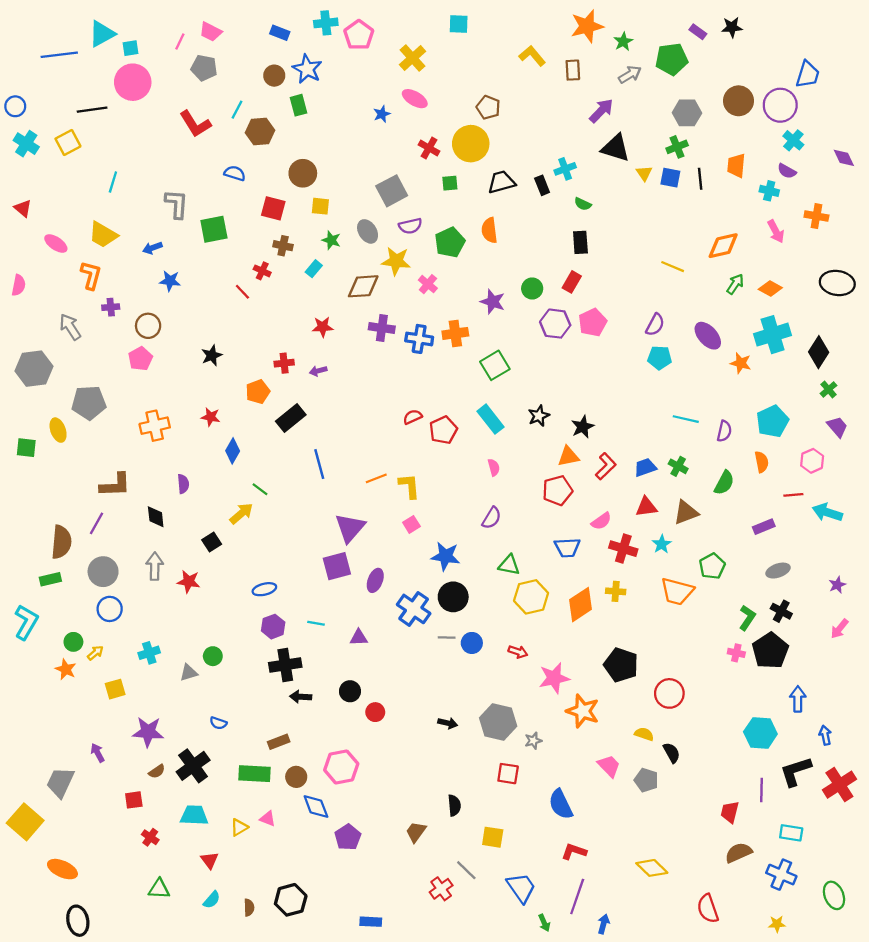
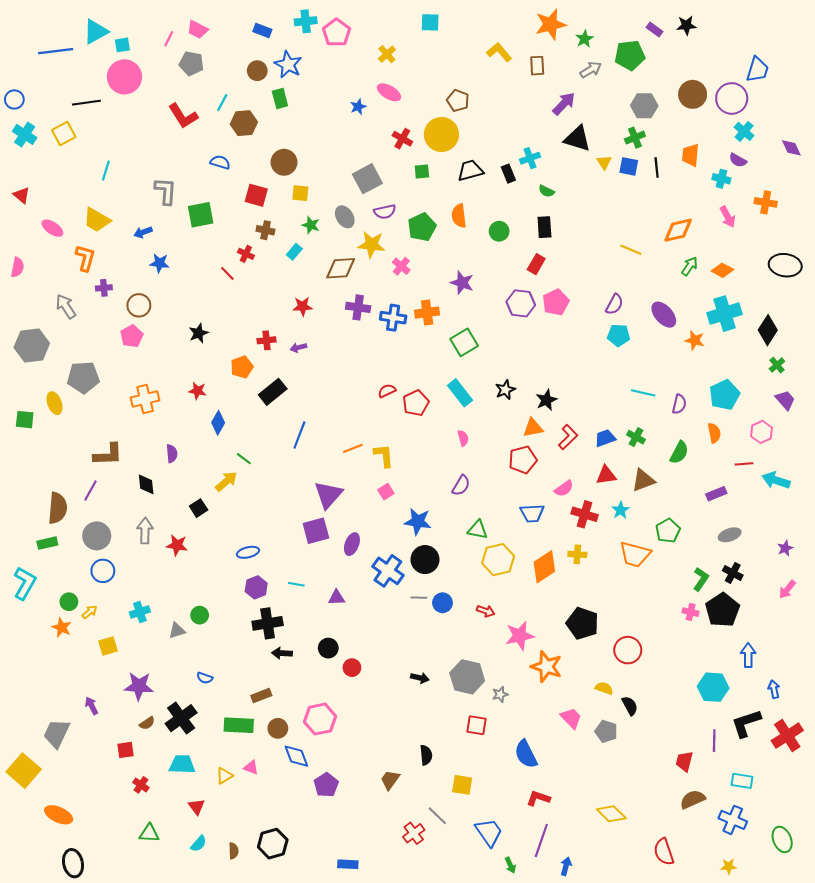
yellow cross: (413, 58) -> (387, 54), size x0.7
green circle: (532, 288) -> (499, 231), moved
blue line: (319, 464) -> (299, 435), turned 36

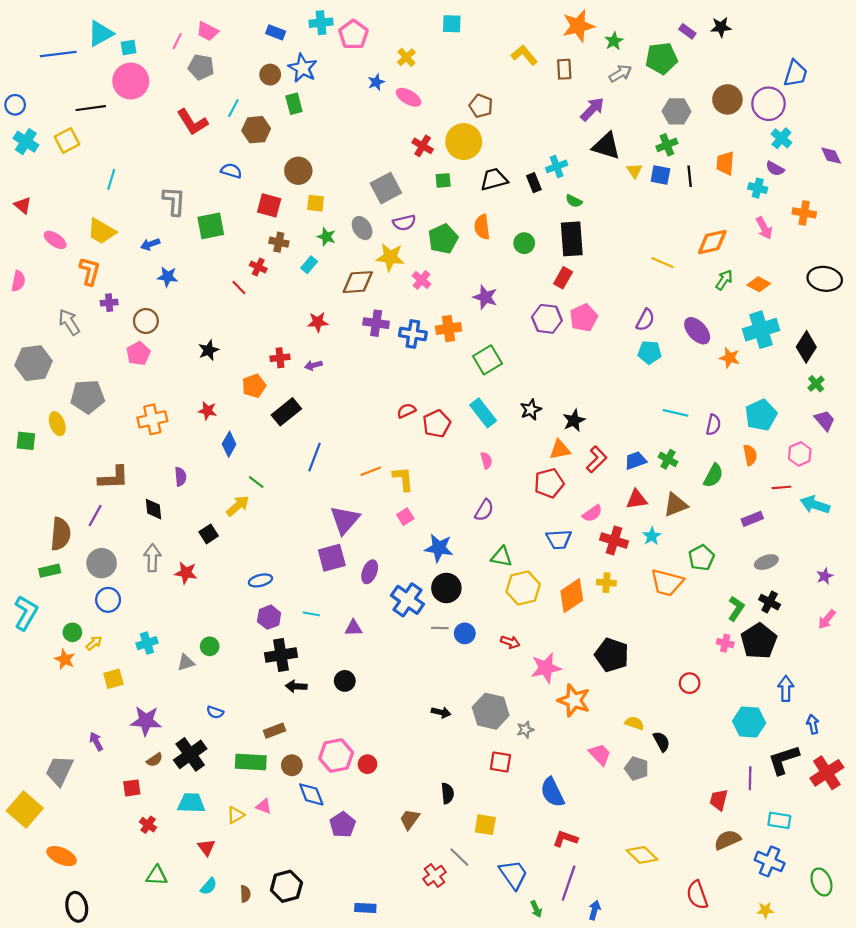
blue star: (358, 107) -> (376, 82), moved
black rectangle: (544, 227) -> (572, 239), size x1.5
red circle: (628, 650) -> (690, 683), moved, size x0.7
red circle: (352, 668) -> (367, 764), moved

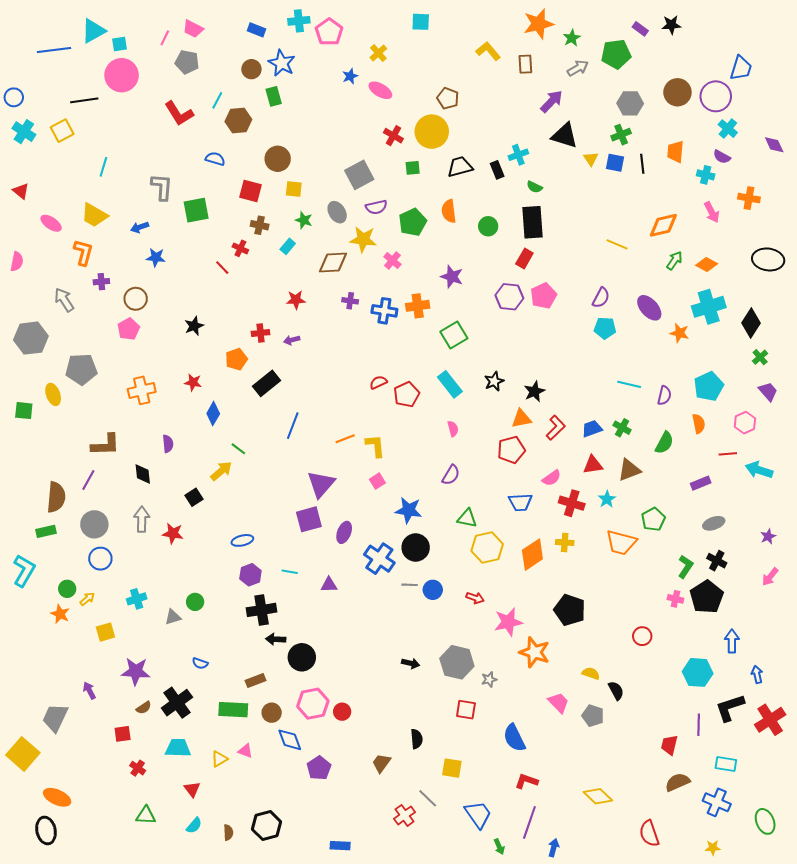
purple cross: (376, 323) -> (350, 301), size x0.7
black circle: (345, 681) -> (302, 657), moved, size x1.4
black ellipse: (77, 907) -> (46, 831), moved

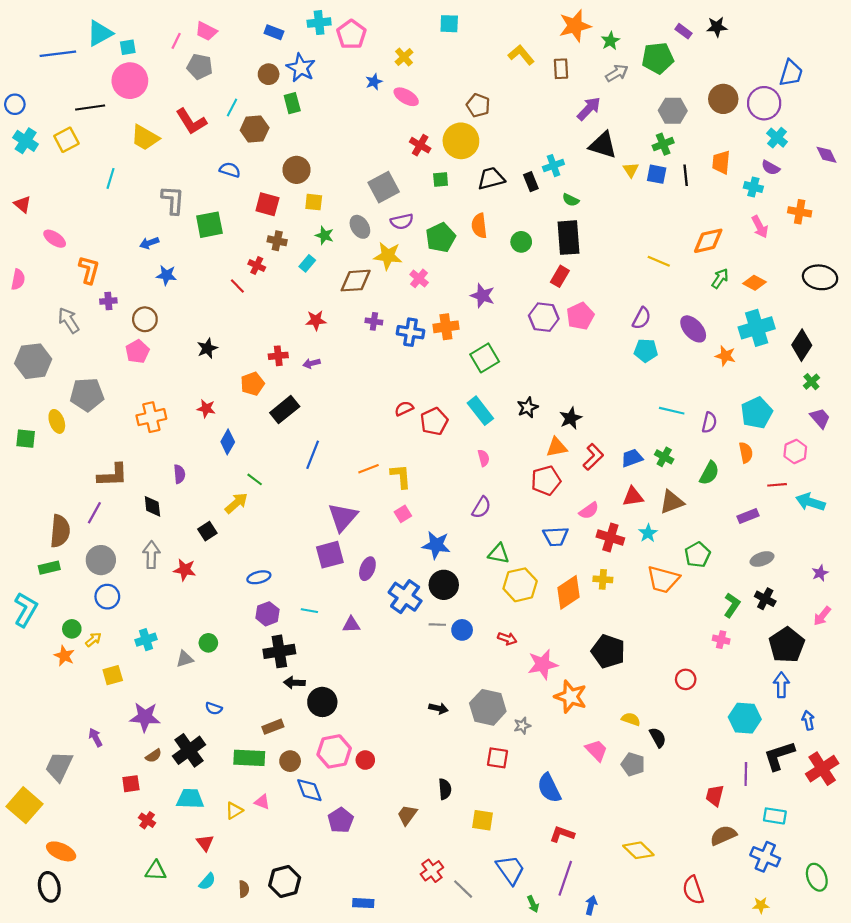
yellow trapezoid: (94, 215) -> (145, 138), moved
black pentagon: (707, 597) -> (787, 645), moved
gray line: (428, 798) -> (463, 889), moved

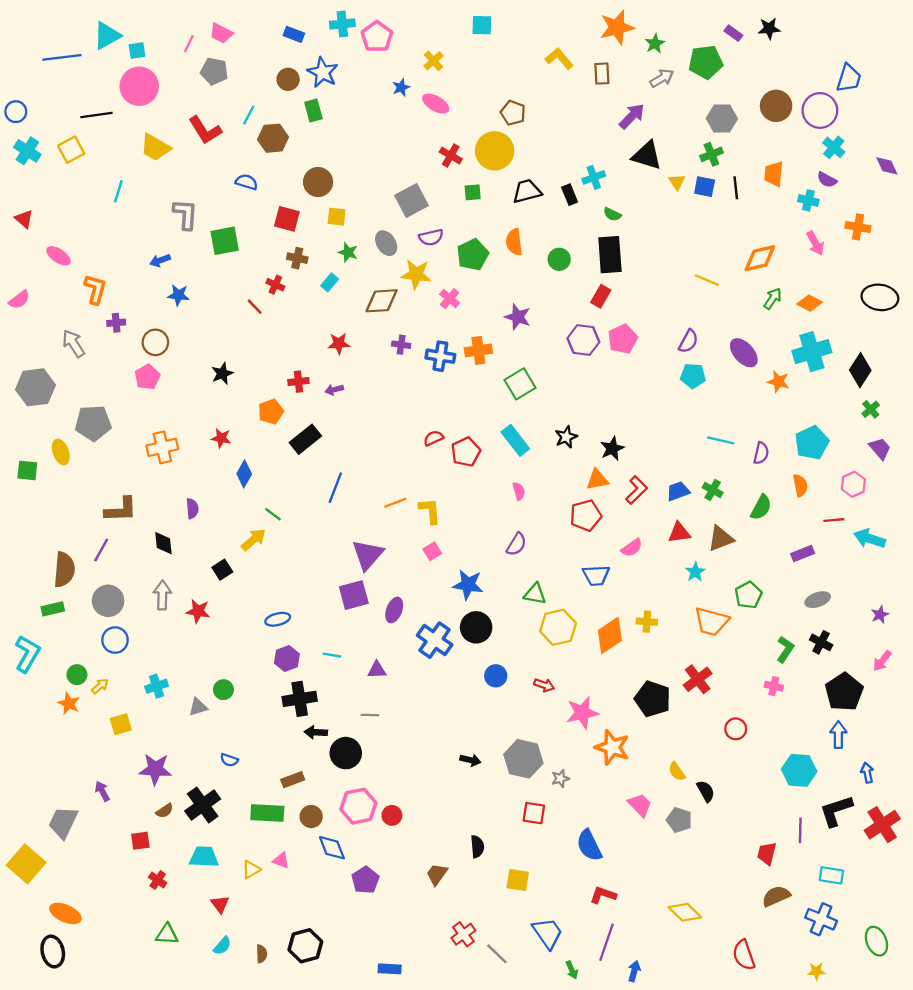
pink semicircle: (18, 280) -> (19, 300), turned 42
red cross: (610, 538) -> (698, 679), moved, turned 36
gray line: (437, 625) -> (370, 715), moved
yellow semicircle: (631, 719) -> (677, 772), turned -144

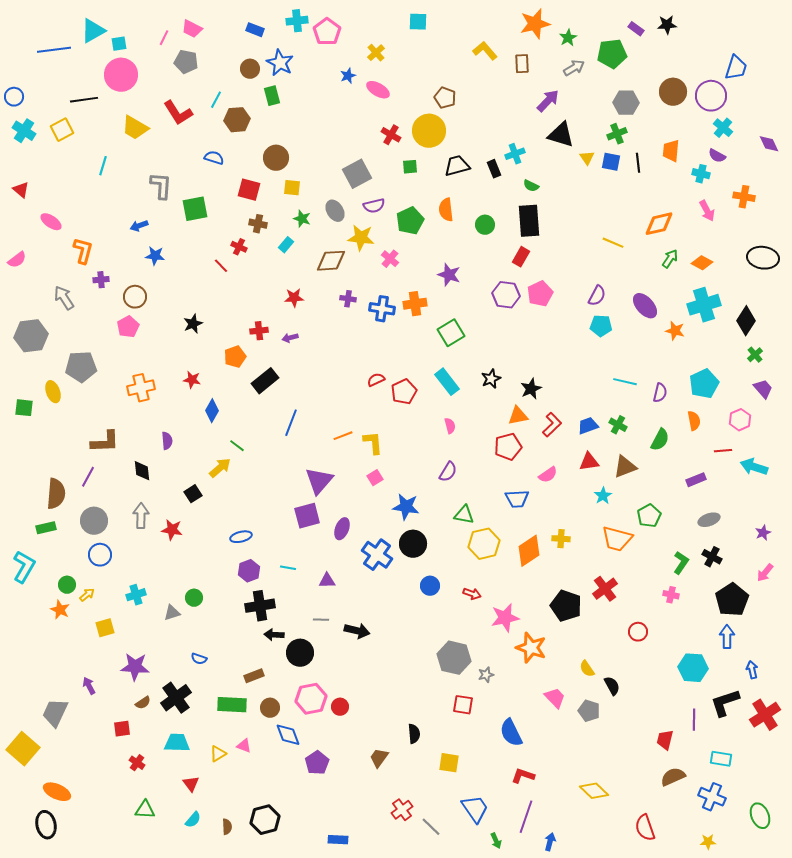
black arrow: (470, 760) -> (357, 631), moved, size x1.4

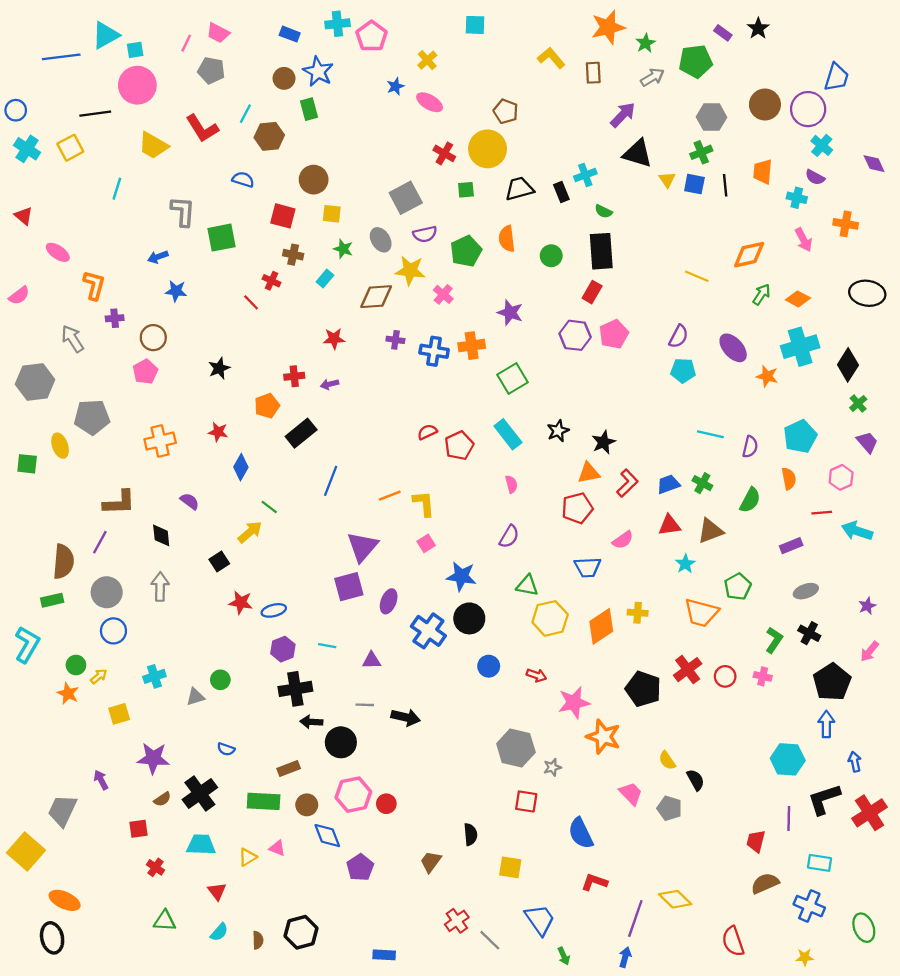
black star: (667, 25) -> (758, 28), turned -30
purple semicircle: (167, 441) -> (190, 501), turned -48
red star: (172, 530) -> (241, 602), moved
red circle: (638, 632) -> (725, 676), moved
purple line: (526, 817) -> (635, 919), moved

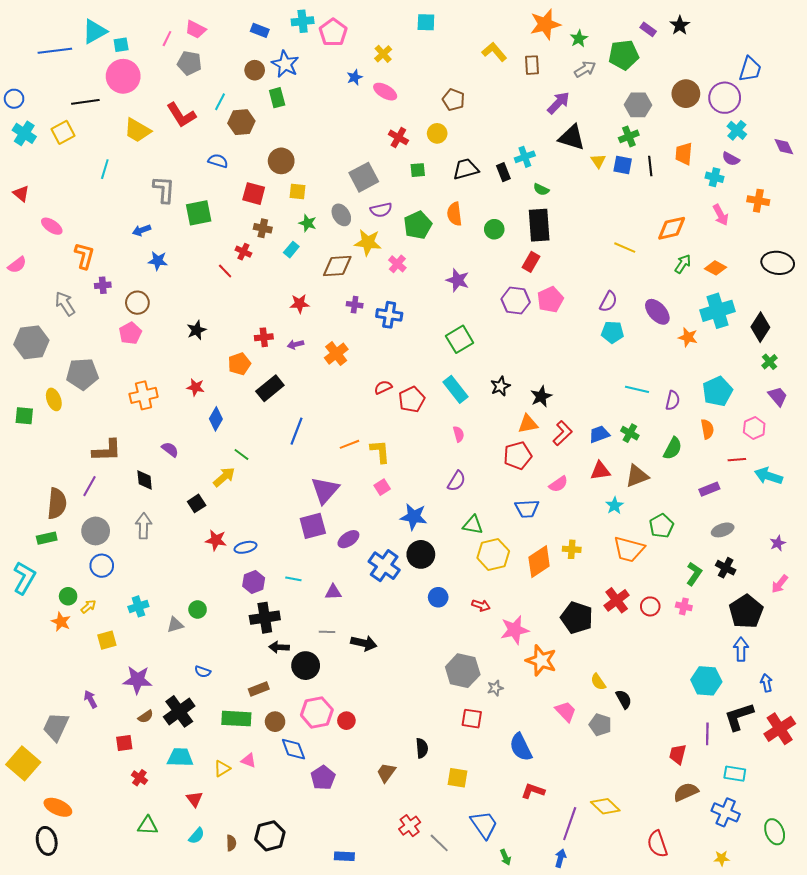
yellow circle: (488, 149) -> (437, 133), size x0.6
orange cross: (472, 346) -> (336, 354), moved, turned -30
purple ellipse: (389, 601) -> (348, 539), turned 35

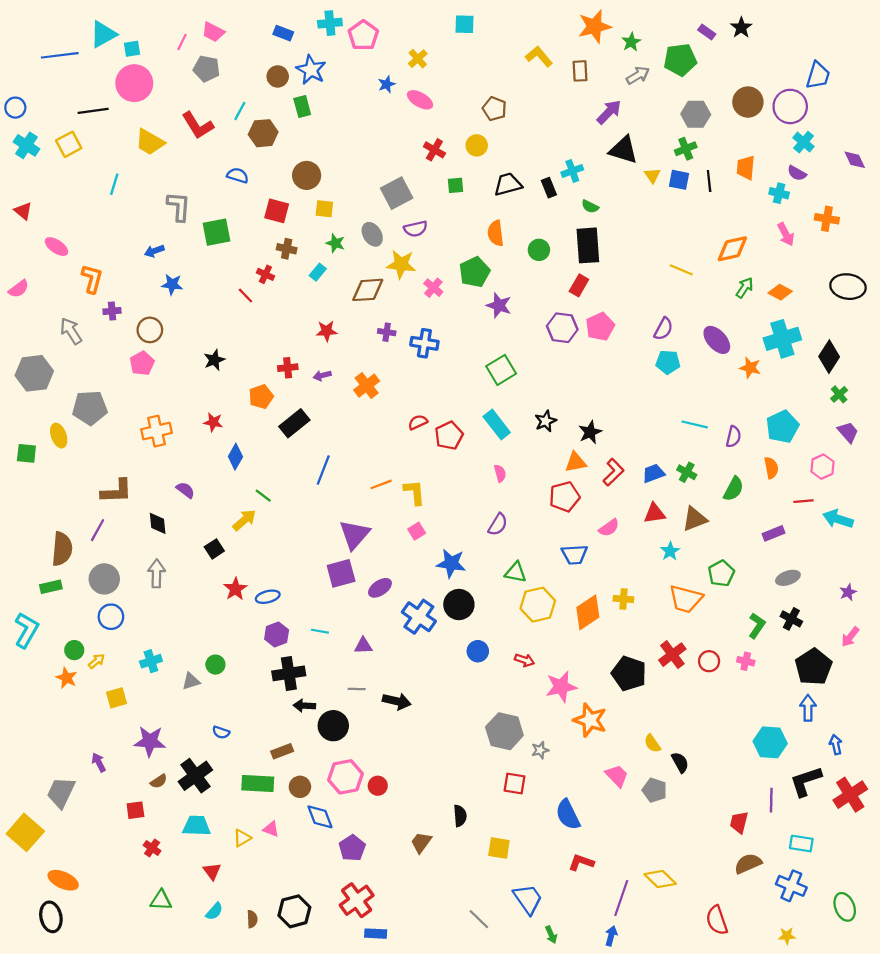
green pentagon: (418, 225) -> (474, 272), moved
red star: (216, 540) -> (235, 589), turned 30
red cross: (410, 826) -> (357, 900), moved, size x1.4

